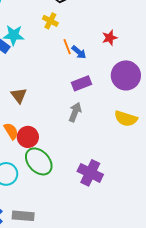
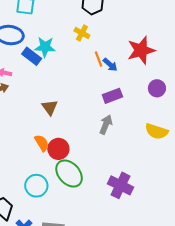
red star: (110, 38) -> (141, 50), size x1.8
purple circle: (126, 75) -> (157, 88), size x0.6

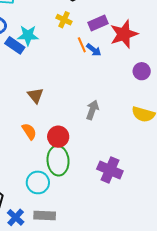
purple rectangle: (112, 96) -> (98, 23), moved
red circle: (58, 149) -> (58, 137), moved
green ellipse: (69, 174) -> (58, 161), turned 40
cyan circle: (36, 186) -> (38, 182), moved

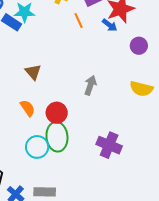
blue arrow: (94, 50) -> (110, 25), moved
cyan circle: (38, 182) -> (37, 147), moved

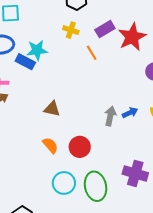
blue arrow: (110, 25) -> (130, 113), moved, turned -56
brown triangle: (33, 72) -> (52, 109), turned -30
green ellipse: (57, 137) -> (96, 186), moved

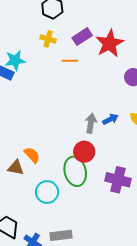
orange line: (92, 53) -> (70, 61), turned -56
brown triangle: (52, 109) -> (16, 168), moved
red circle: (80, 147) -> (84, 152), moved
green ellipse: (96, 186) -> (75, 171), moved

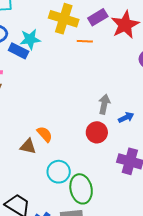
yellow cross: (48, 39) -> (64, 19), size x1.8
blue arrow: (110, 119) -> (126, 117), moved
green ellipse: (75, 171) -> (81, 189), moved

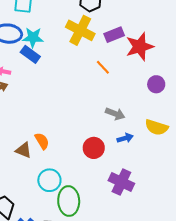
cyan star: (30, 39) -> (33, 38), moved
orange line: (85, 41) -> (103, 67), moved, turned 35
gray arrow: (104, 104) -> (115, 114), moved, turned 90

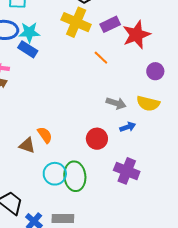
yellow semicircle: (157, 127) -> (148, 103), moved
green ellipse: (69, 201) -> (75, 176), moved

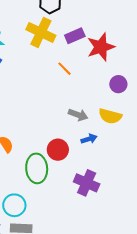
cyan circle: (55, 174) -> (14, 205), moved
green ellipse: (75, 176) -> (37, 168), moved

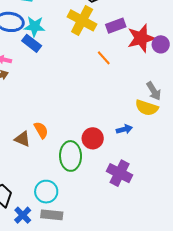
purple circle: (118, 84) -> (161, 44), moved
gray arrow: (78, 115) -> (154, 91), moved, turned 36

